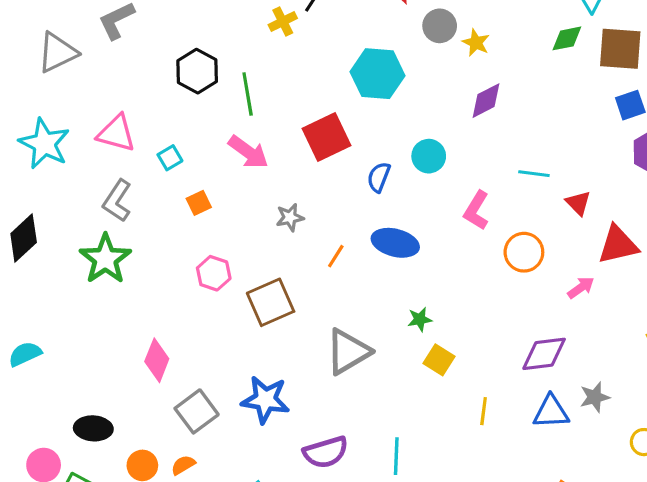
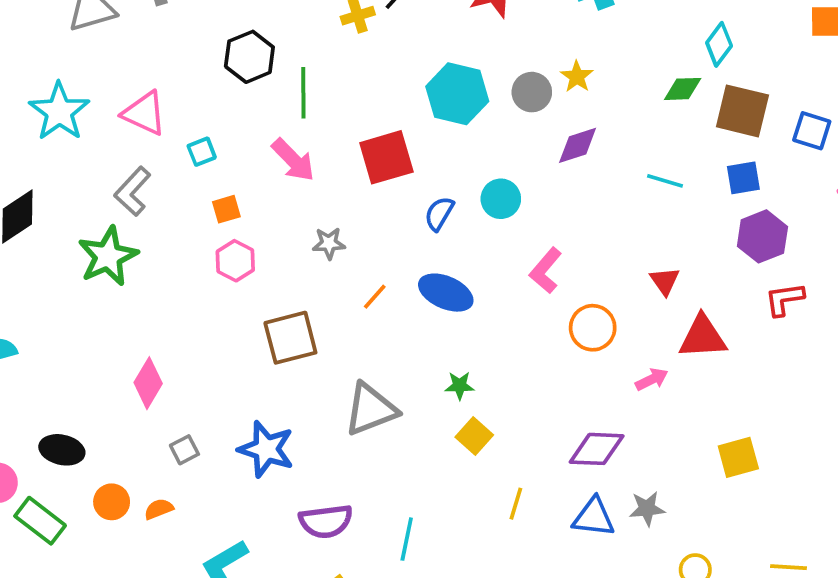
gray circle: (440, 26) -> (532, 92), moved
cyan line: (534, 174) -> (665, 181), moved
pink hexagon: (214, 273) -> (235, 261), moved
gray square: (197, 411) -> (184, 450), size x0.6

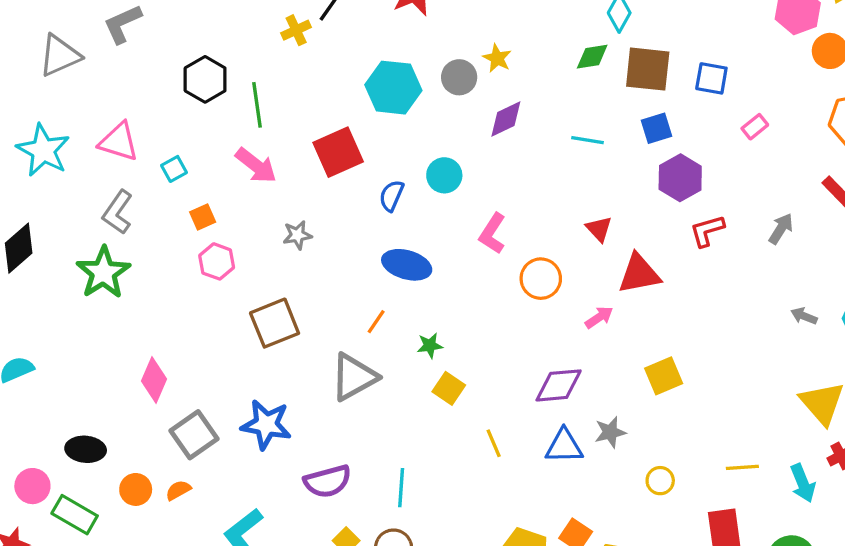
orange line: (375, 297) -> (376, 322), moved
gray square: (184, 450) -> (194, 435), size x1.8
yellow square: (738, 457) -> (664, 376), moved
yellow line: (516, 504) -> (494, 443), turned -32

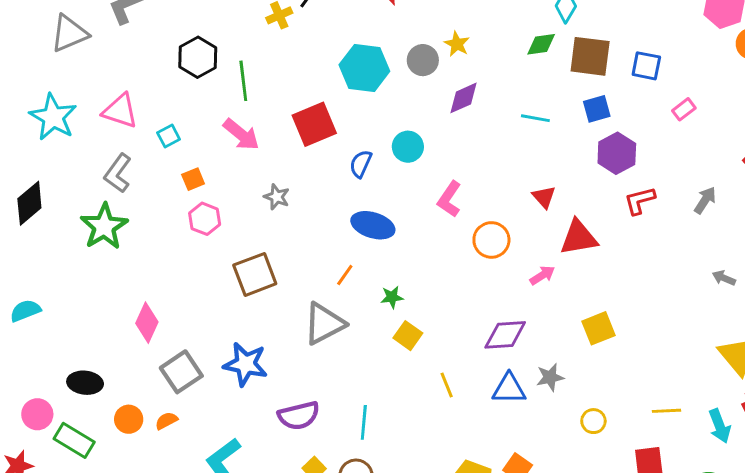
gray star: (297, 235) -> (277, 197), turned 30

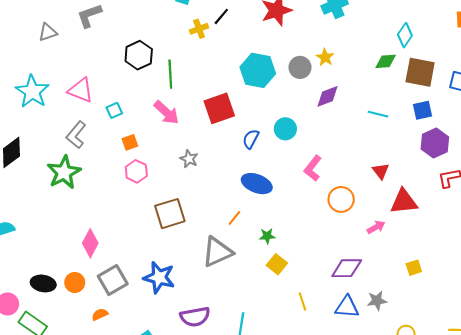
gray triangle: (69, 33) -> (48, 32), size x0.7
yellow square: (598, 328) -> (414, 268), size x0.7
orange circle: (129, 419) -> (75, 282), moved

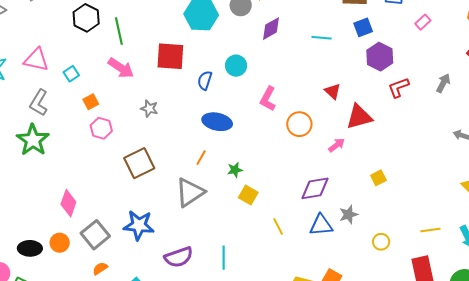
red square: (219, 108) -> (170, 56), turned 32
orange semicircle: (100, 314) -> (100, 268), moved

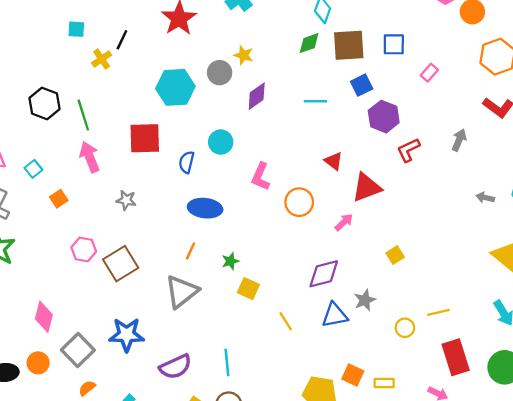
pink arrow: (121, 68) -> (90, 157), turned -140
pink hexagon: (101, 128) -> (84, 249), moved
yellow line: (430, 230) -> (439, 312), moved

